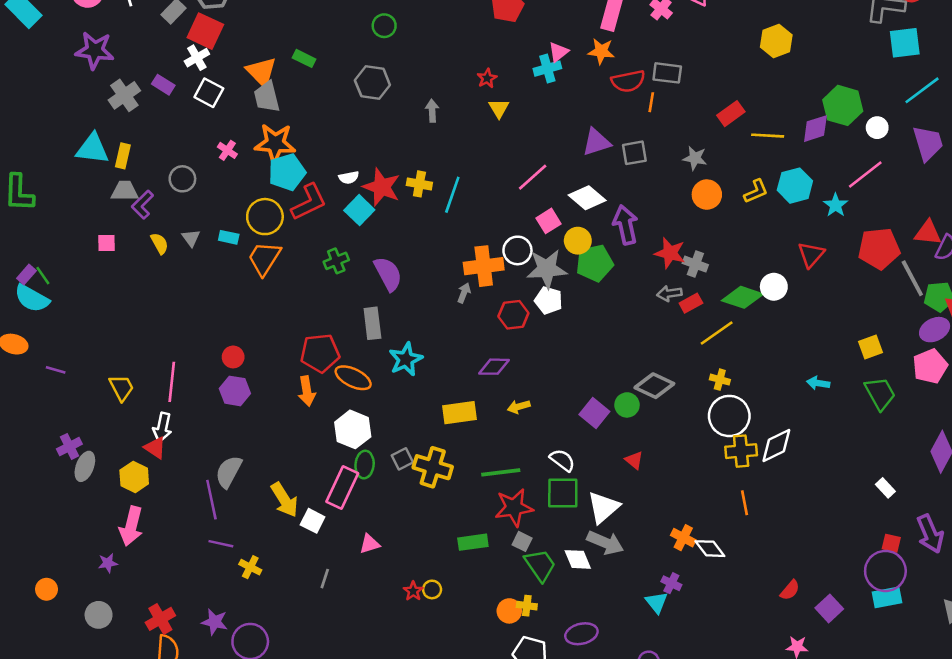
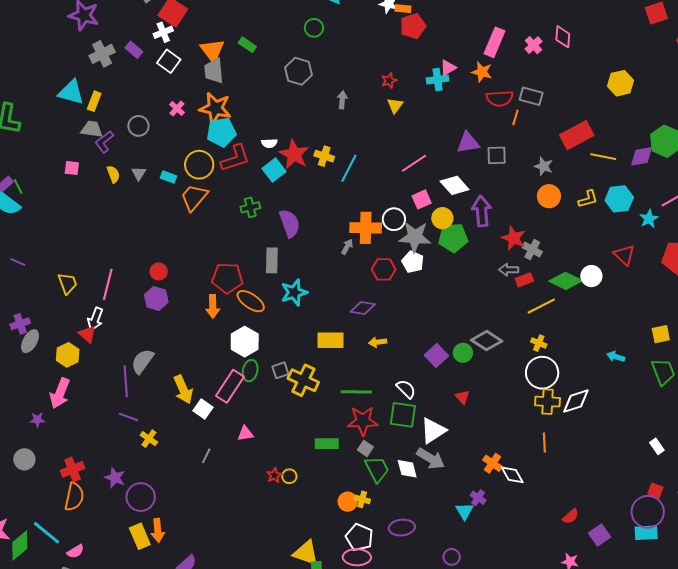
red rectangle: (731, 114) -> (577, 135), size x1.5
red triangle: (811, 255) -> (624, 255), turned -35

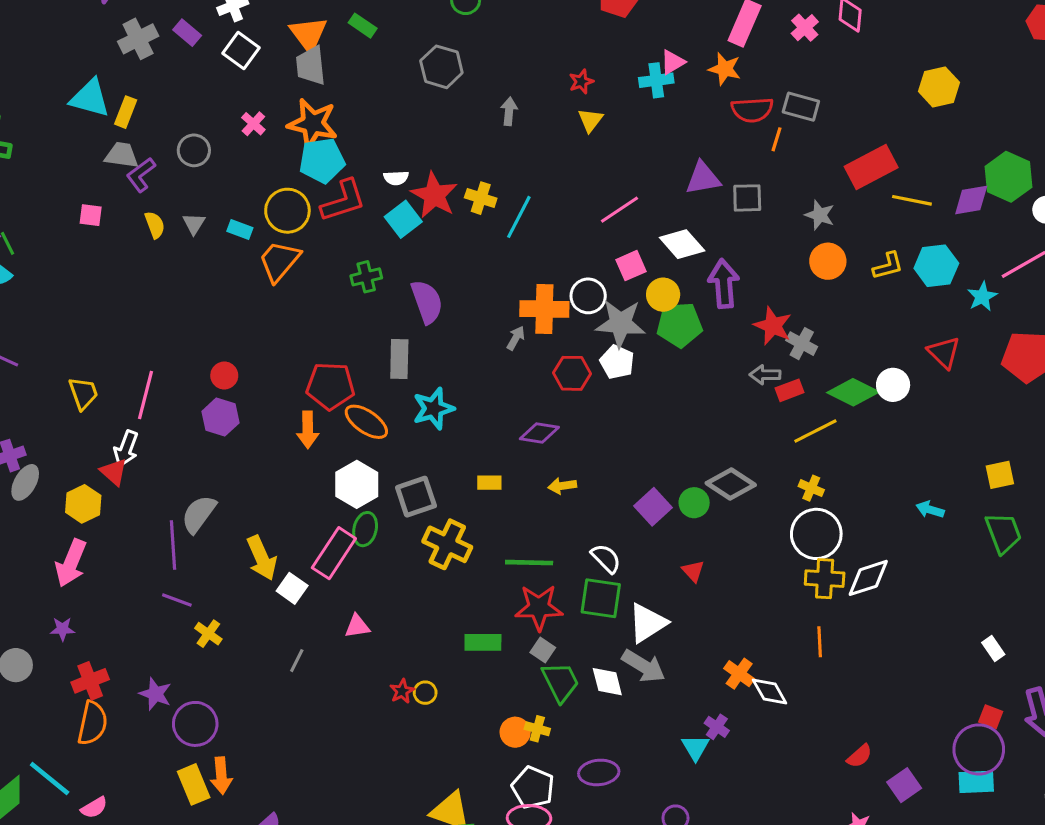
yellow rectangle: (330, 340) -> (489, 483), size x0.6
gray square: (280, 370) -> (416, 497), moved, size x1.5
purple star: (37, 420) -> (62, 629), moved

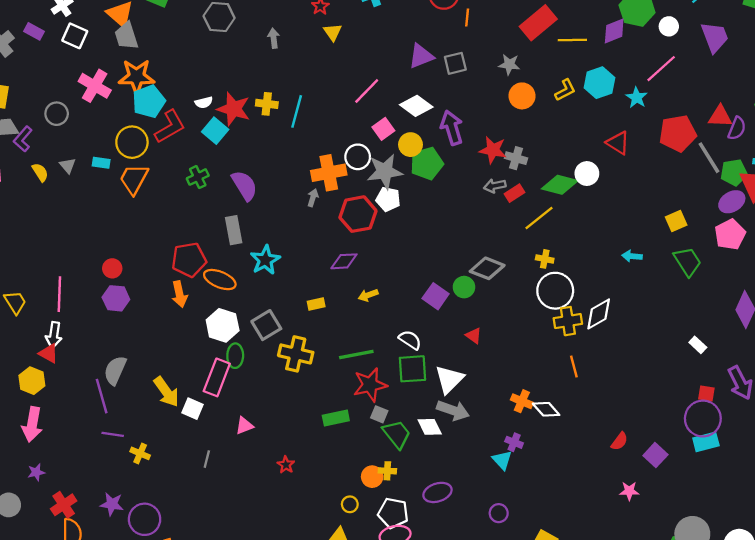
pink cross: (253, 124) -> (95, 86), size x1.8
red hexagon: (572, 373) -> (358, 214), size x1.4
yellow circle: (425, 693) -> (350, 504), moved

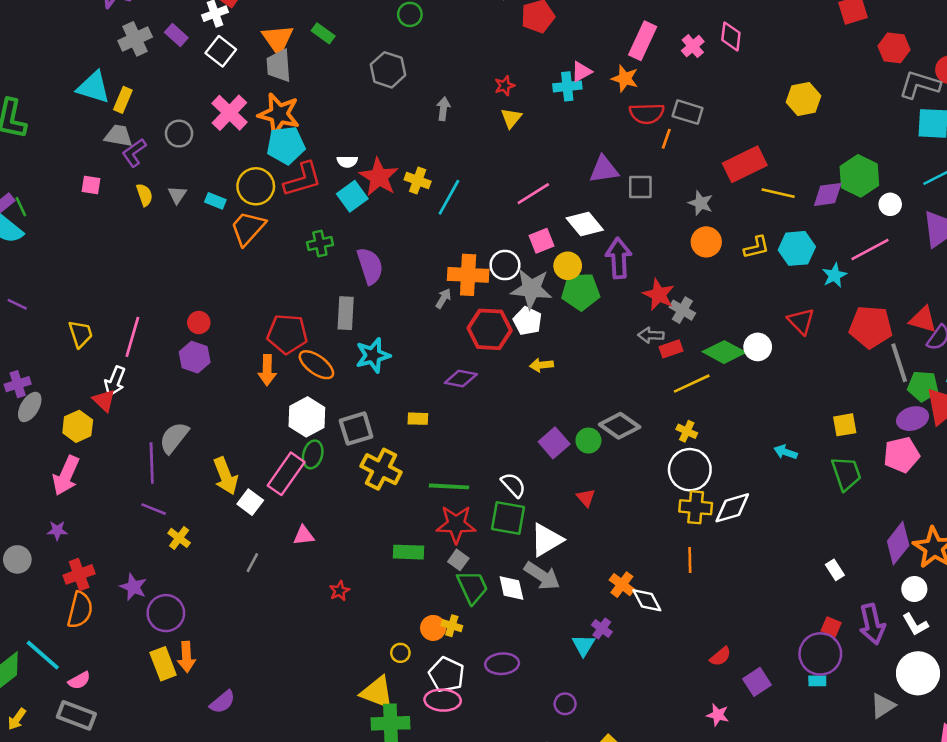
yellow arrow: (368, 295) -> (541, 365), moved
cyan rectangle: (706, 442) -> (817, 681), size x0.6

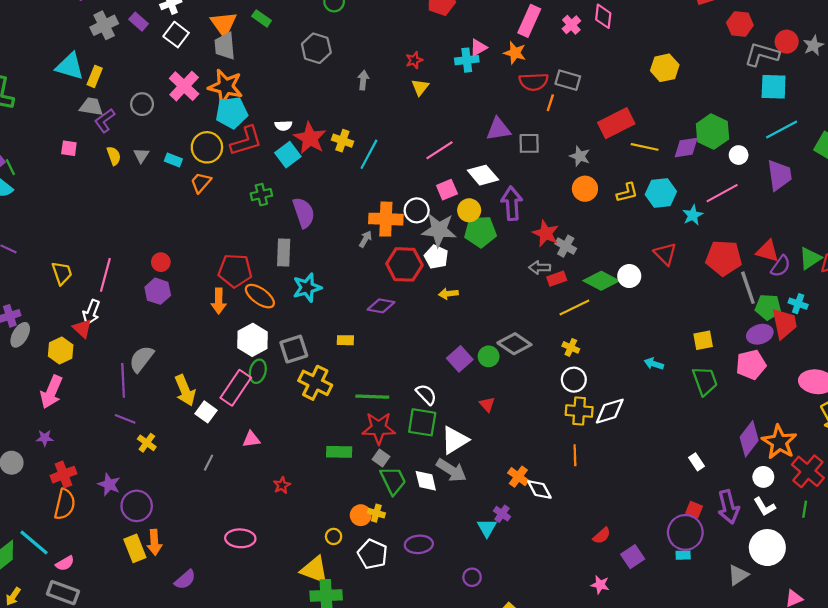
orange trapezoid: (248, 228) -> (201, 183), size x0.7
white circle: (690, 470) -> (574, 380), size x0.7
pink ellipse: (443, 700) -> (240, 538), moved

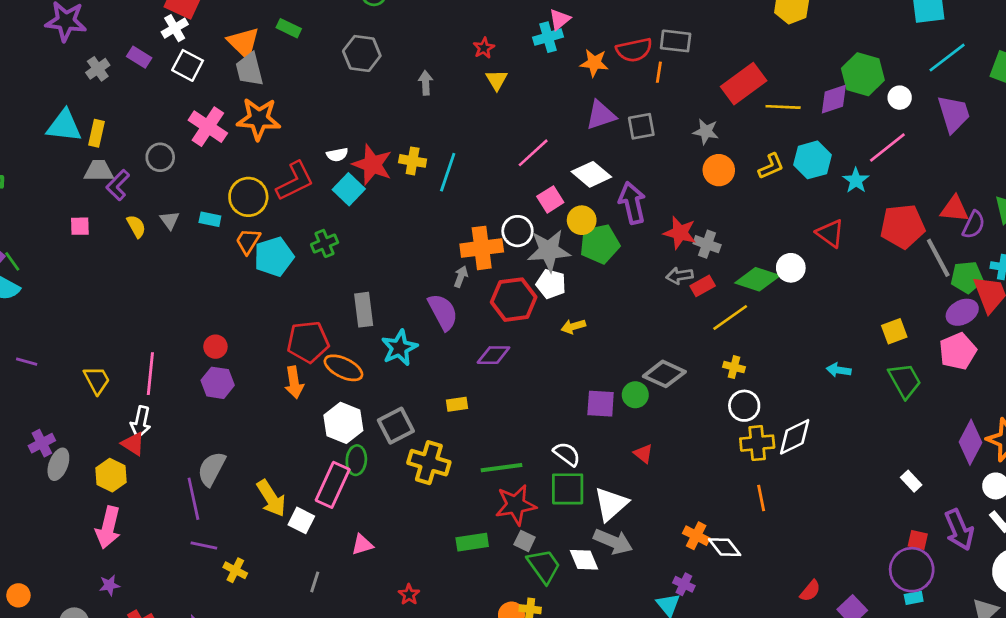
gray cross: (104, 25) -> (98, 69), size x0.7
orange star: (515, 53) -> (594, 63), moved
cyan pentagon: (232, 113) -> (274, 257), moved
purple semicircle: (304, 213) -> (443, 312), moved
purple square: (460, 359) -> (601, 404), turned -35

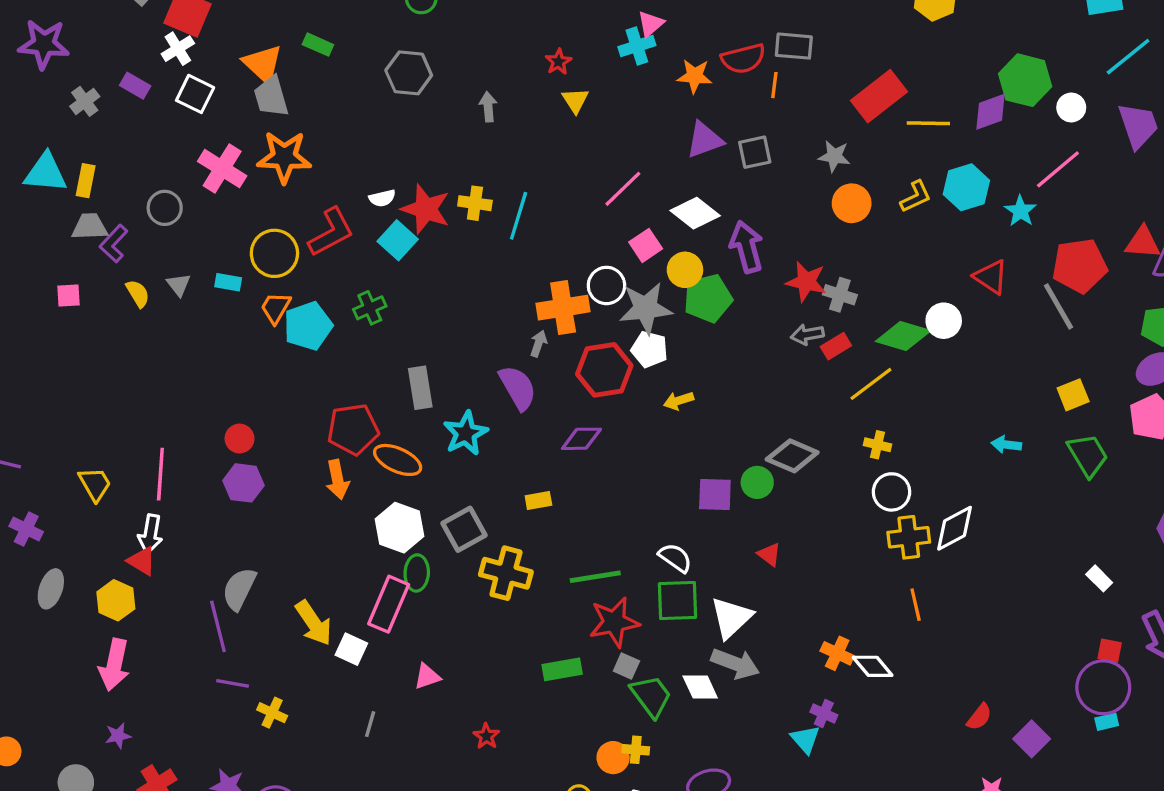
gray line: (938, 258) -> (1059, 306), moved
purple cross: (42, 443) -> (26, 529), moved, turned -35

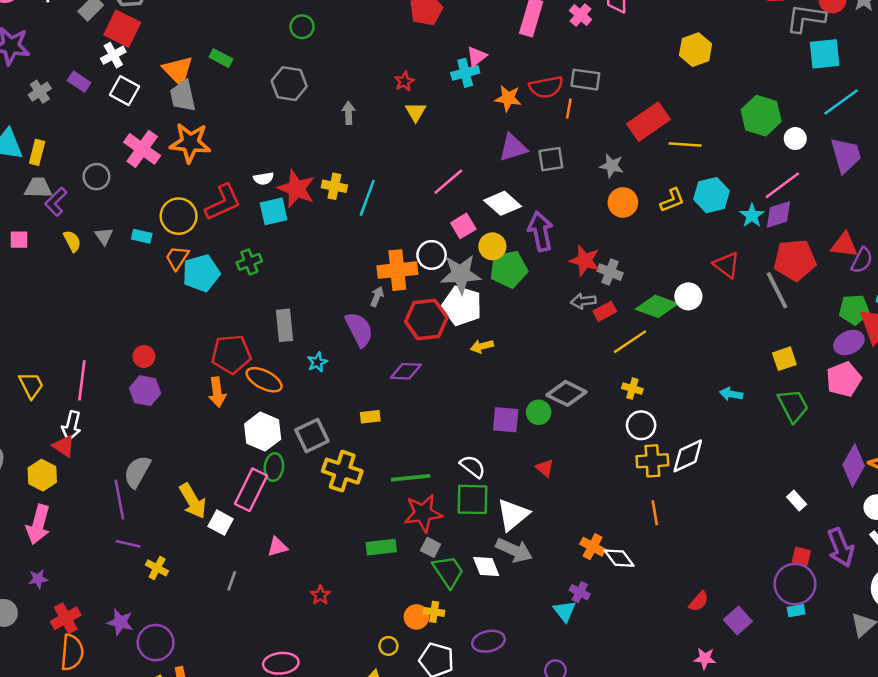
purple diamond: (991, 112) -> (779, 214), moved
cyan square: (398, 240) -> (274, 211), turned 32
white pentagon: (649, 349) -> (462, 306), size x1.4
cyan star: (466, 433) -> (317, 362), size x0.6

